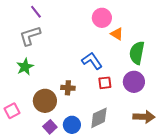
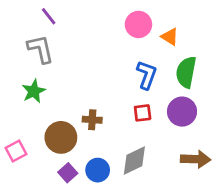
orange triangle: (117, 34) -> (170, 37), moved
gray L-shape: (30, 36) -> (40, 49), turned 95
blue L-shape: (92, 61) -> (147, 75), moved, turned 55

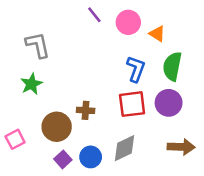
purple line: (49, 16) -> (94, 15), moved
red square: (143, 113) -> (132, 104), size x1.6

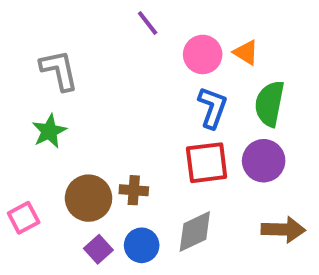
pink circle: (128, 22) -> (203, 54), moved
brown cross: (86, 110) -> (134, 190), moved

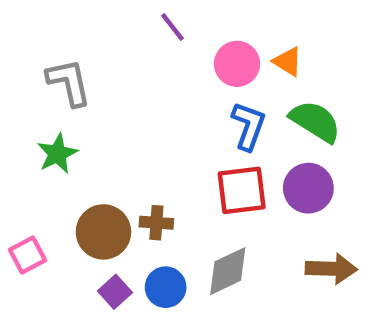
green semicircle: (270, 104) -> (315, 121), turned 111

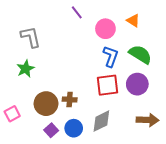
orange triangle: (288, 62) -> (133, 21), moved

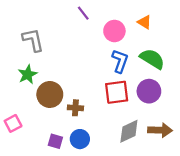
brown circle: (46, 104) -> (50, 94), moved
gray diamond: (101, 121) -> (129, 131), moved
purple square: (51, 130) -> (55, 141), turned -32

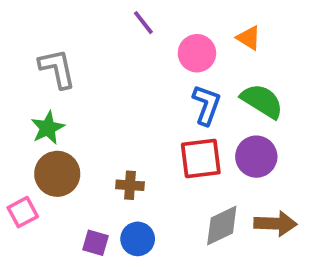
brown circle: (50, 94) -> (57, 174), moved

